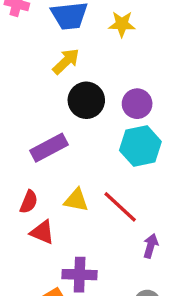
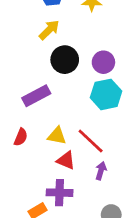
red triangle: (42, 232) -> (66, 160), moved
purple arrow: (151, 246) -> (101, 171), moved

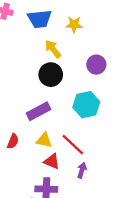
yellow arrow: (49, 30) -> (53, 49), moved, turned -84
purple circle: (103, 62) -> (96, 65), moved
purple rectangle: (36, 96) -> (38, 111), moved

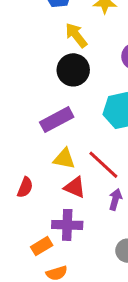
red semicircle: (13, 141) -> (25, 187), moved

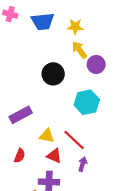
yellow arrow: (76, 35) -> (79, 50), moved
purple rectangle: (57, 120) -> (21, 115), moved

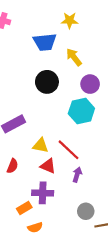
blue trapezoid: (43, 21) -> (45, 42), moved
yellow star: (75, 27) -> (70, 20), moved
purple circle: (96, 64) -> (90, 84), moved

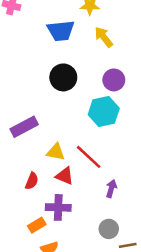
yellow arrow: (74, 57) -> (104, 37), moved
red semicircle: (12, 166) -> (32, 181), moved
purple arrow: (77, 175) -> (111, 189), moved

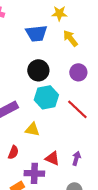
cyan hexagon: (104, 112) -> (46, 97), moved
red line: (89, 157) -> (77, 109), moved
red triangle: (65, 176) -> (52, 158), moved

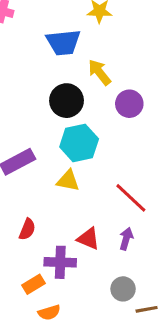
yellow arrow: (70, 38) -> (99, 72), moved
red line: (77, 109) -> (131, 198), moved
yellow triangle: (32, 129) -> (68, 181), moved

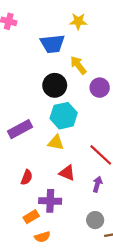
red triangle: (88, 239) -> (67, 173), moved

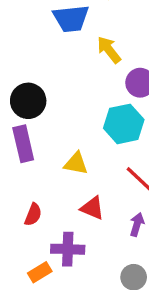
black circle: (55, 85) -> (28, 101), moved
cyan hexagon: (64, 116) -> (124, 124), moved
purple rectangle: (20, 129) -> (23, 144), turned -75

